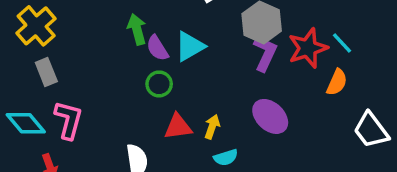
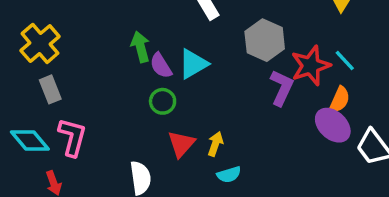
purple L-shape: (265, 53) -> (282, 88), moved
purple ellipse: (270, 116) -> (333, 125), moved
red triangle: (178, 127) -> (181, 144), turned -40

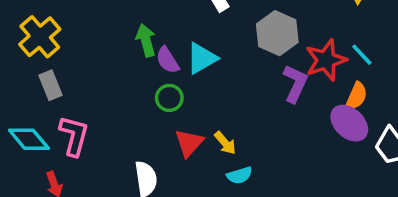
yellow arrow: (215, 144) -> (225, 143), turned 120

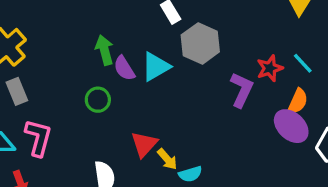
gray hexagon: (277, 33) -> (200, 43), moved
red star: (326, 60) -> (270, 68), size x0.7
green circle: (169, 98) -> (98, 100), moved
yellow arrow: (225, 143) -> (167, 159), moved

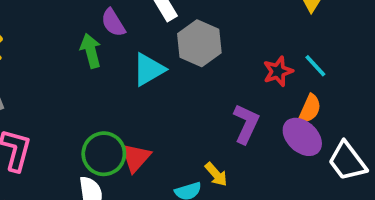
purple semicircle: (124, 68) -> (113, 23), moved
purple L-shape: (242, 90) -> (246, 124), moved
green circle: (98, 100) -> (104, 154), moved, size x1.5
yellow arrow: (167, 159) -> (216, 174), moved

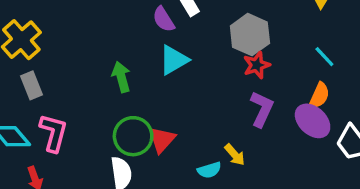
purple semicircle: (113, 23) -> (164, 19), moved
gray hexagon: (199, 43) -> (250, 35), moved
green arrow: (91, 51) -> (121, 77), moved
red star: (278, 71) -> (257, 65), moved

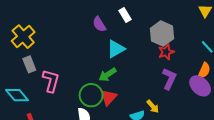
purple semicircle: (164, 19) -> (99, 24), moved
green arrow: (121, 77) -> (108, 75), moved, turned -108
pink L-shape: (54, 133) -> (51, 81), moved

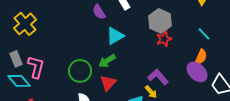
gray rectangle: (29, 64) -> (16, 59), moved
purple L-shape: (169, 79) -> (158, 77), moved, turned -65
pink L-shape: (51, 81) -> (36, 67), moved
green circle: (91, 95) -> (80, 71), moved

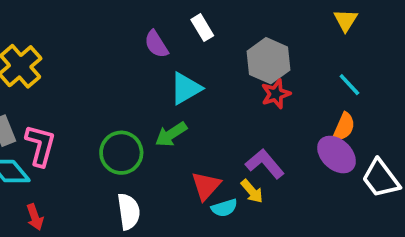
red triangle: (108, 83) -> (206, 186), moved

